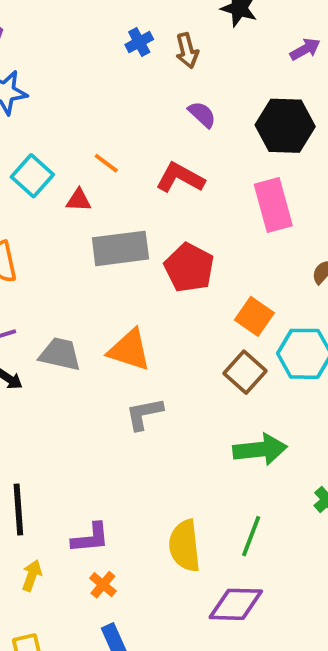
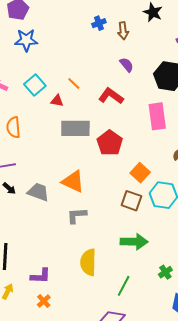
gray trapezoid: (60, 354) -> (38, 192), moved
brown square: (245, 372) -> (131, 201), turned -30
yellow semicircle: (185, 546) -> (88, 262), moved

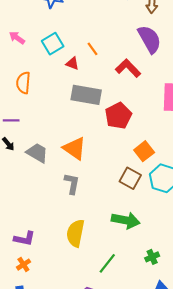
purple semicircle: (127, 65) -> (149, 39), size x1.8
gray L-shape: (77, 215) -> (72, 184), turned 95

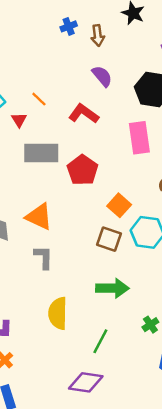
purple semicircle: (149, 39) -> (102, 76), size x0.7
red triangle: (72, 63) -> (19, 120), turned 48

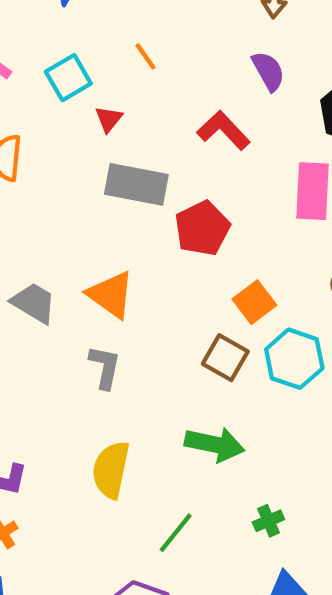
orange line: (39, 99) -> (145, 56), moved

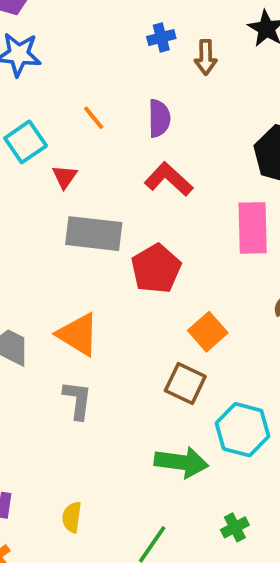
purple semicircle: (268, 71) -> (159, 118), moved, turned 33
cyan hexagon: (294, 359) -> (243, 430), moved
yellow semicircle: (111, 470) -> (72, 517), moved, size x0.6

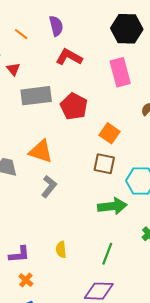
gray L-shape: (77, 400) -> (49, 186), turned 45

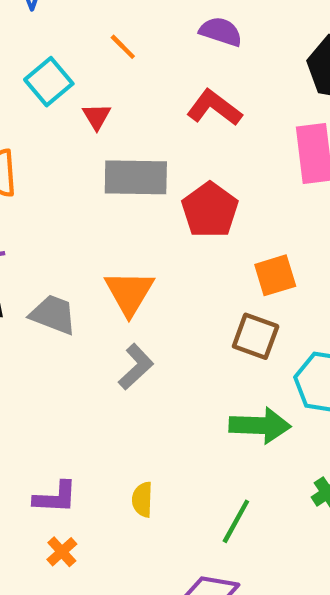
purple semicircle: (56, 26) -> (221, 32), moved, turned -66
orange square: (110, 133) -> (275, 275), turned 30
orange triangle: (41, 151) -> (129, 293), turned 35

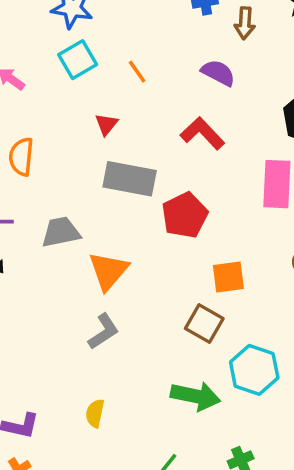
cyan square: (49, 82) -> (78, 60), moved
gray trapezoid: (53, 315) -> (61, 232), moved, turned -42
yellow semicircle: (142, 500) -> (95, 413), moved

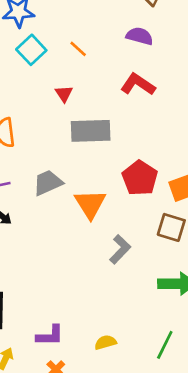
red pentagon: (185, 215) -> (140, 178), moved
gray L-shape: (103, 332) -> (120, 249), moved
yellow semicircle: (95, 413) -> (105, 342), moved, turned 75

